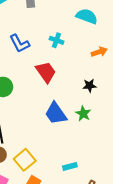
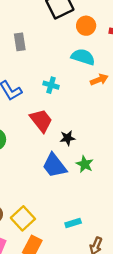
orange arrow: (99, 52) -> (99, 80), moved
black star: (89, 86) -> (67, 138), moved

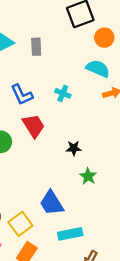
red trapezoid: (41, 121) -> (34, 126), moved
blue trapezoid: (54, 166) -> (52, 203), moved
cyan rectangle: (73, 223) -> (70, 234), size x1.5

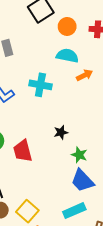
cyan cross: (63, 93) -> (40, 85), size x1.5
red trapezoid: (34, 126) -> (23, 151), moved, turned -150
blue trapezoid: (52, 203) -> (82, 181), moved

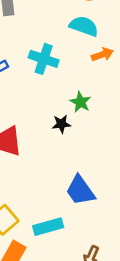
green star: (79, 155) -> (80, 102), moved
cyan rectangle: (74, 211) -> (48, 227), moved

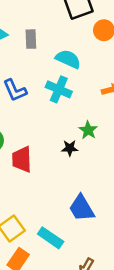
cyan semicircle: (84, 26) -> (68, 59), moved
cyan rectangle: (48, 227) -> (51, 238), turned 45

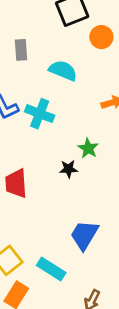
cyan cross: (59, 89) -> (40, 114), moved
blue trapezoid: (82, 208) -> (84, 235), turned 64

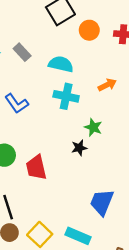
gray rectangle: (21, 50) -> (22, 52), turned -30
cyan cross: (40, 114) -> (66, 96), moved

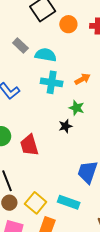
gray rectangle: (22, 52) -> (20, 46), moved
orange arrow: (107, 85) -> (82, 79), moved

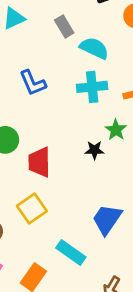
cyan cross: (52, 82) -> (92, 87), turned -30
yellow square: (36, 203) -> (32, 208), moved

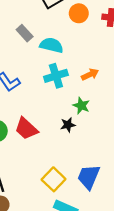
red trapezoid: (39, 162) -> (26, 129), moved, turned -35
yellow square: (32, 208) -> (54, 179), moved

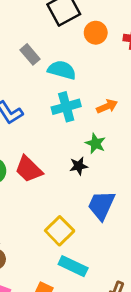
blue trapezoid: (89, 177) -> (101, 205), moved

